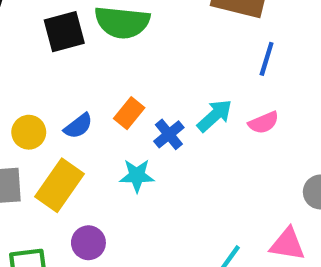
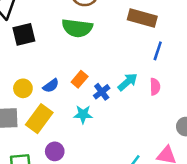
black square: (64, 32) -> (24, 34), moved
pink semicircle: (264, 123) -> (155, 87), turned -70

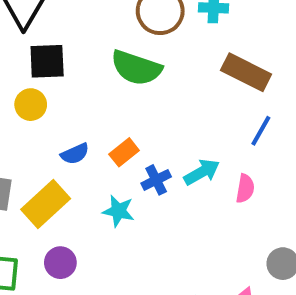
yellow circle: (23, 88) -> (31, 105), moved

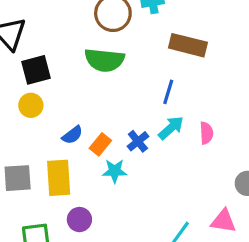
blue line: (261, 131) -> (168, 92), moved
orange rectangle: (124, 152) -> (100, 144), moved
yellow rectangle: (46, 204) -> (59, 178), turned -39

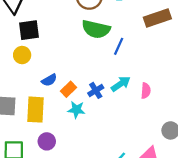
brown rectangle: (188, 45) -> (157, 18), moved, turned -40
green semicircle: (104, 60) -> (96, 29), moved
blue line: (168, 92) -> (119, 46), moved

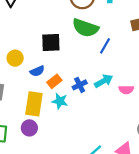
black square: (29, 30) -> (51, 43), moved
yellow circle: (22, 55) -> (15, 58), moved
pink semicircle: (146, 91) -> (126, 90), turned 80
yellow rectangle: (36, 110) -> (34, 104), moved

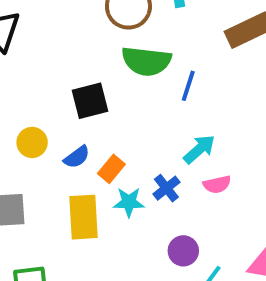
blue cross: (80, 85) -> (166, 188), moved
pink semicircle: (126, 90) -> (217, 184), moved
purple circle: (29, 128) -> (183, 251), moved

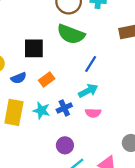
blue line: (188, 86) -> (91, 64), moved
orange rectangle: (111, 169) -> (47, 80), moved

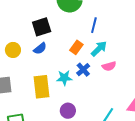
blue semicircle: (19, 78) -> (40, 48), moved
orange rectangle: (47, 80) -> (76, 47), moved
purple circle: (65, 145) -> (68, 111), moved

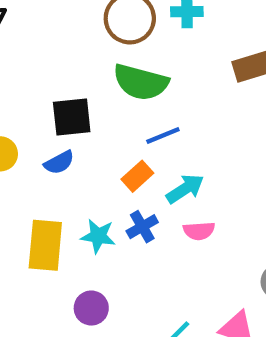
blue line: (94, 25) -> (163, 135), moved, turned 42

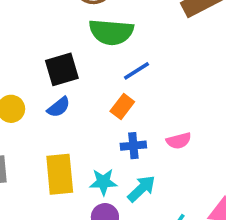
cyan arrow: (185, 189) -> (142, 189), moved
blue cross: (142, 227) -> (133, 146), turned 35
cyan star: (98, 236) -> (103, 182), moved

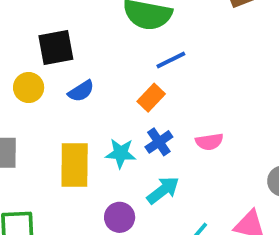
black square: (62, 69) -> (56, 48), moved
blue cross: (133, 146) -> (159, 142), turned -35
cyan star: (103, 182) -> (121, 153), moved

